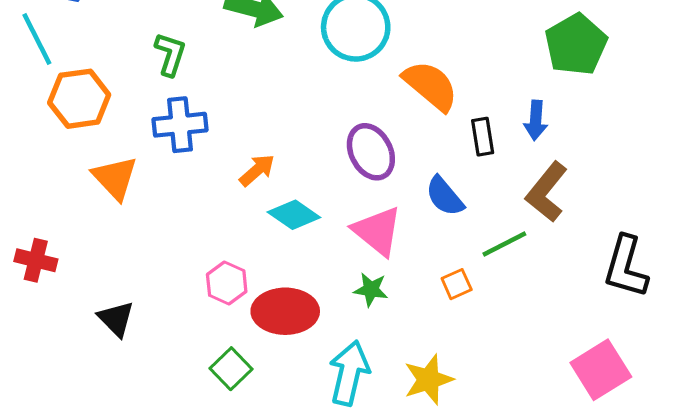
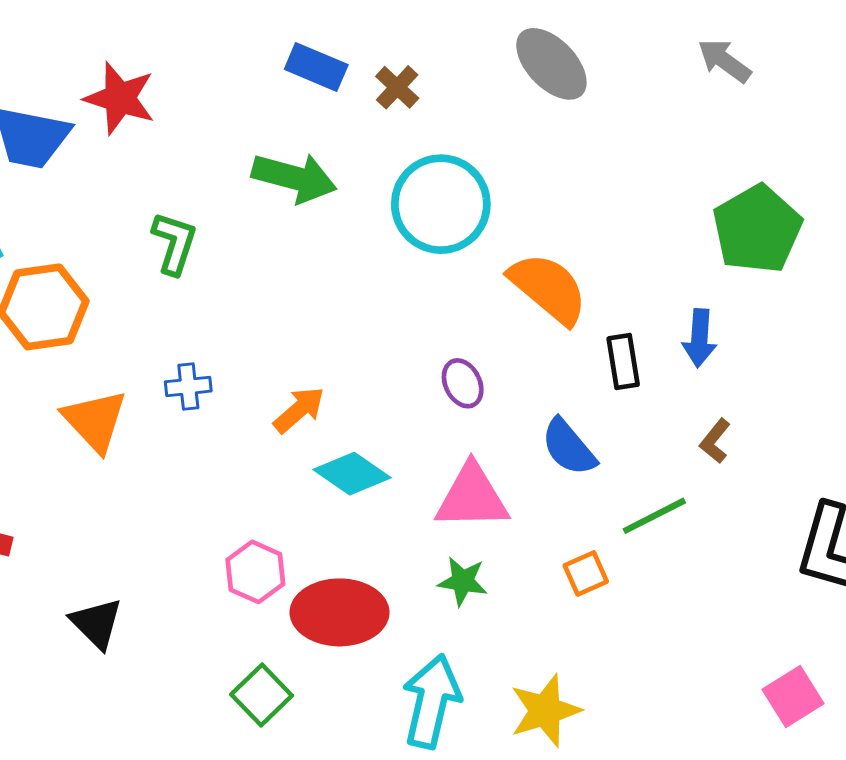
blue cross: (180, 125) -> (188, 386), moved, size x0.6
purple ellipse: (371, 152) -> (463, 383), size x0.6
brown L-shape: (547, 192) -> (715, 441), size x0.5
pink triangle: (377, 231) -> (472, 497), turned -40
pink square: (601, 370) -> (793, 697), size x0.7

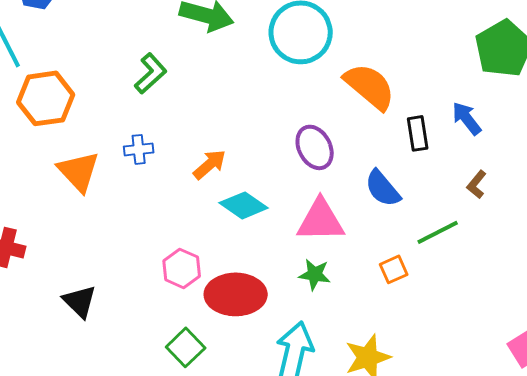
green L-shape: (174, 243) -> (151, 73), moved, turned 30
blue arrow: (699, 338) -> (467, 118), turned 138
purple ellipse: (463, 383) -> (315, 147), size x1.4

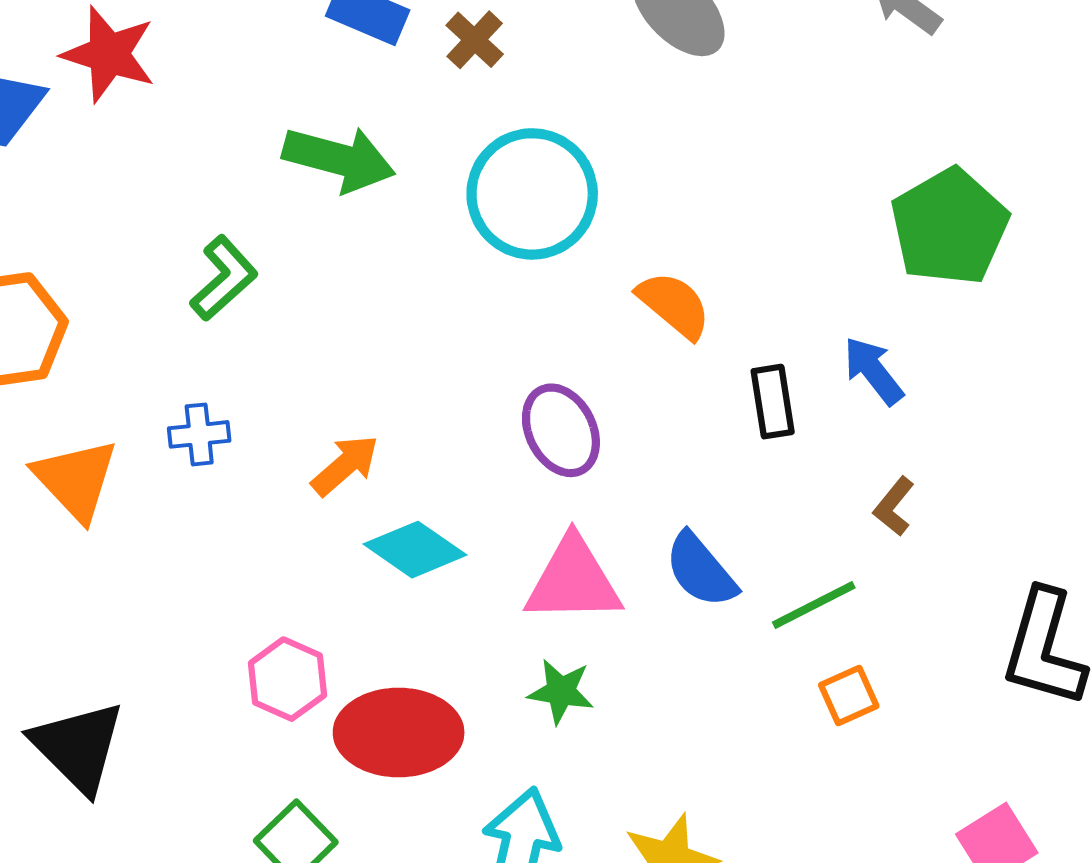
orange semicircle: (370, 86) -> (674, 305), size x0.7
blue semicircle: (383, 188) -> (701, 570), moved
orange square: (394, 269) -> (849, 696), moved
black triangle: (80, 301) -> (78, 747), size x1.4

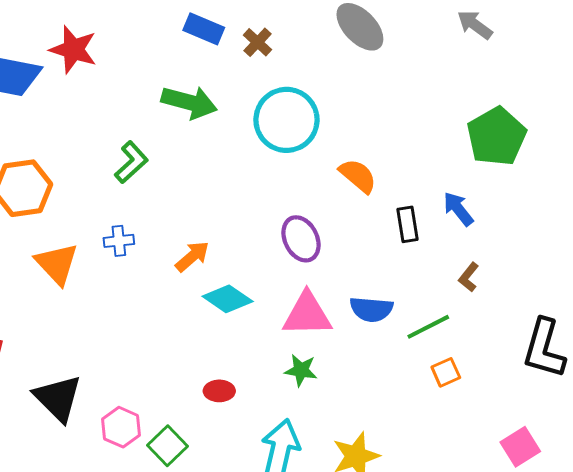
blue semicircle: (701, 570) -> (371, 309), turned -45
pink hexagon: (288, 679) -> (121, 427), moved
red ellipse: (399, 733) -> (219, 391), size x0.5

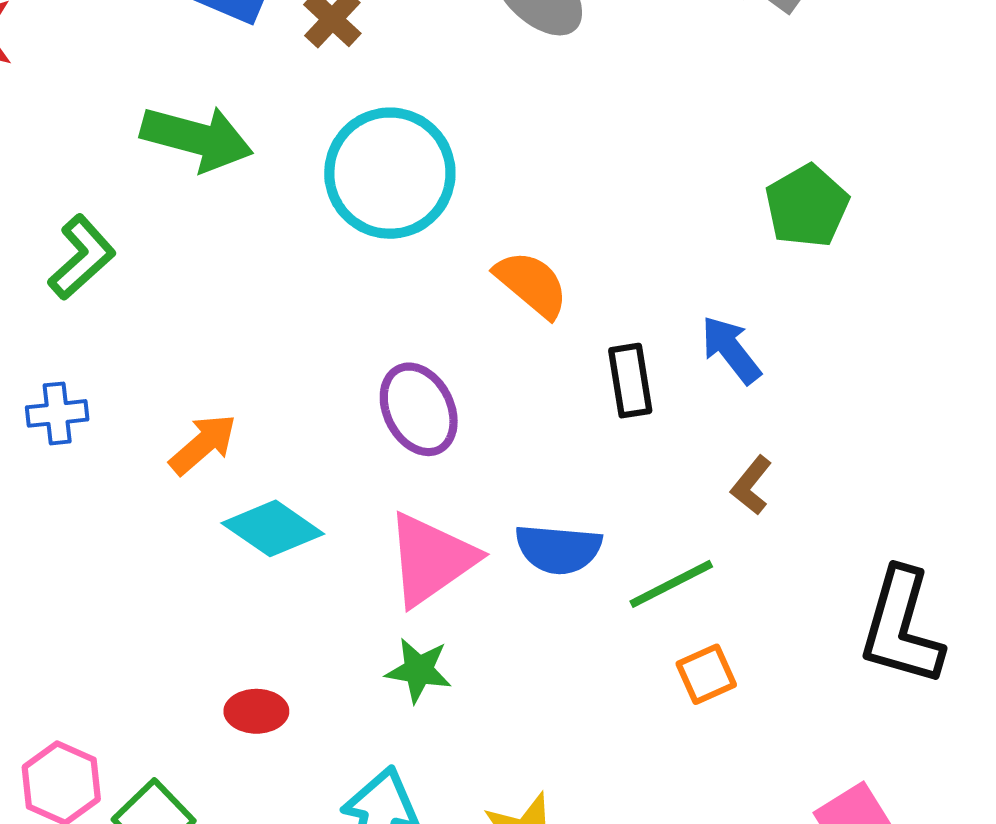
green pentagon: (497, 136) -> (807, 206), size x0.7
pink triangle: (307, 314) -> (431, 559), turned -34

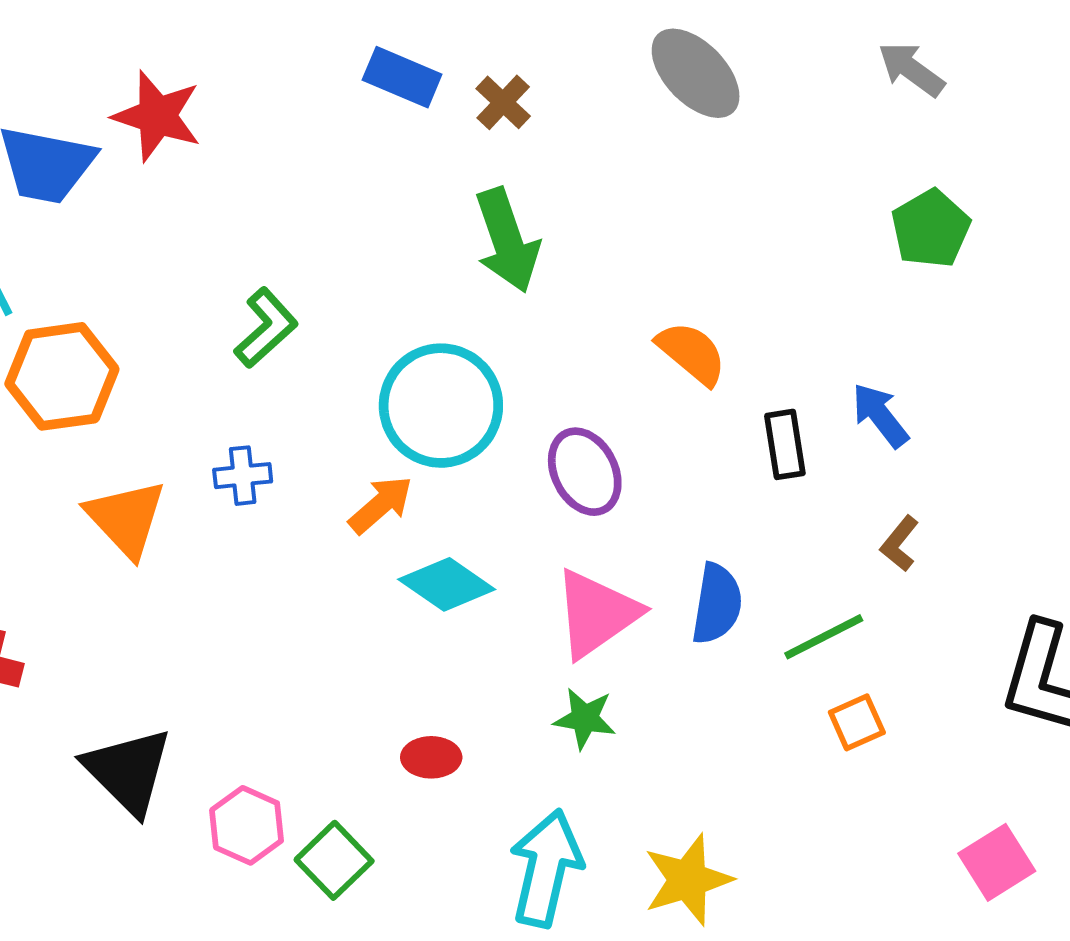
green arrow: (197, 138) -> (507, 240), moved, turned 56
cyan circle: (390, 173) -> (441, 406), moved
green pentagon: (807, 206) -> (931, 229), moved
blue semicircle: (558, 549) -> (717, 604), turned -86

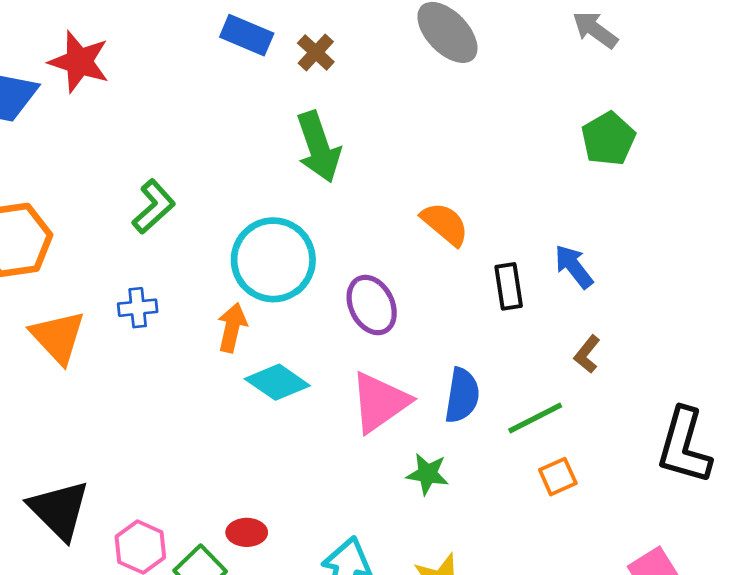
orange arrow: (381, 505) -> (232, 328), turned -36
green star: (585, 718) -> (428, 474), moved
red ellipse: (431, 757) -> (247, 532), moved

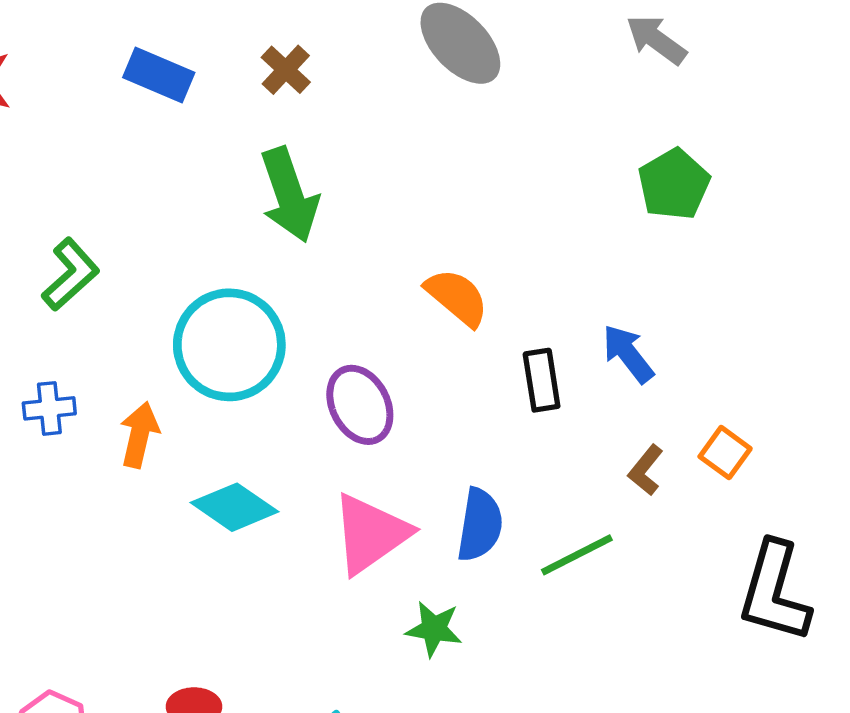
blue rectangle: (247, 35) -> (159, 75), moved
orange arrow: (232, 328) -> (139, 435), moved
orange square: (558, 477) -> (725, 453), moved, turned -30

